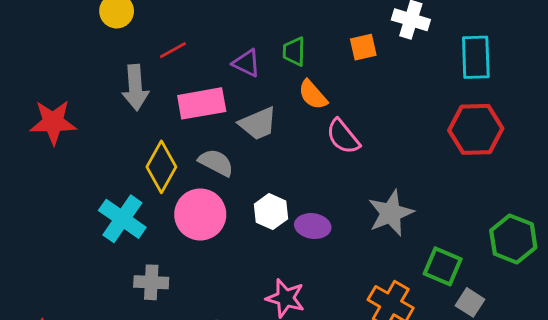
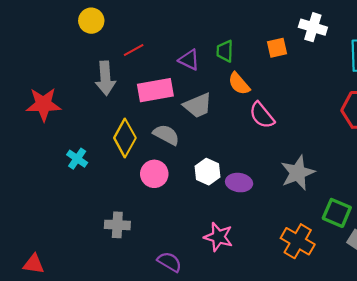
pink circle: (200, 214) -> (154, 174), size x0.7
cyan cross: (122, 219) -> (77, 159), moved, size x0.6

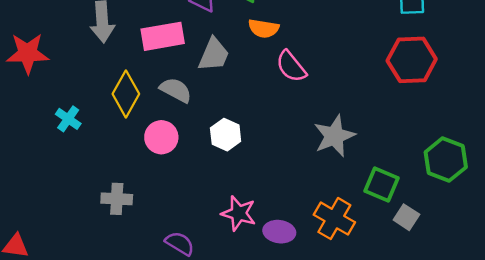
orange semicircle: (239, 84) -> (264, 28), turned -40
gray trapezoid: (198, 105) -> (214, 55), turned -44
purple ellipse: (239, 183) -> (279, 232), moved

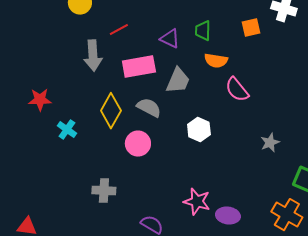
red star: (28, 53) -> (40, 100), moved, size x0.7
white hexagon: (226, 135) -> (199, 130), moved
gray star: (334, 136) -> (270, 143), size x0.6
orange cross: (334, 219) -> (287, 215), moved

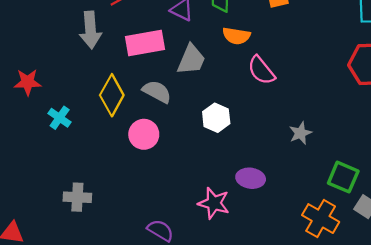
gray cross: (104, 191) -> (77, 197), moved
purple ellipse: (228, 216) -> (251, 178), moved

